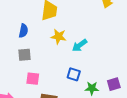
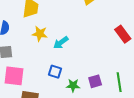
pink square: (33, 79) -> (14, 76), size x1.5

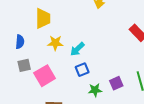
blue square: (55, 72) -> (82, 70), moved, turned -32
pink square: (14, 76) -> (45, 76), moved, turned -30

